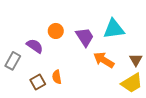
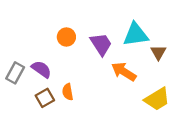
purple semicircle: (35, 46) -> (41, 69), moved
brown triangle: (136, 60) -> (158, 53), moved

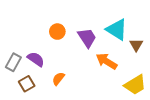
cyan triangle: (136, 35) -> (117, 30), turned 40
orange semicircle: (68, 92) -> (58, 79), turned 48
brown square: (45, 98) -> (27, 84), moved

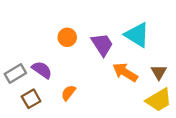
brown triangle: (136, 45) -> (159, 72), moved
gray rectangle: (13, 62) -> (15, 73), turned 30

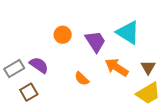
orange semicircle: (68, 93) -> (82, 79), moved, turned -84

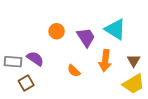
orange arrow: (117, 67) -> (105, 61), turned -115
gray rectangle: (14, 68) -> (13, 62), turned 36

